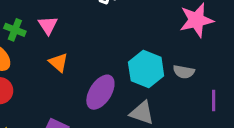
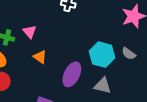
gray semicircle: (184, 72) -> (129, 54), turned 32

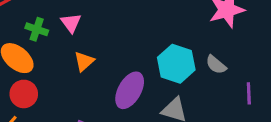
orange triangle: (40, 57) -> (84, 61), turned 40

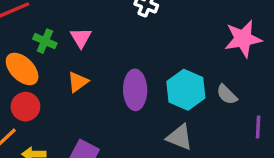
orange triangle: (84, 61) -> (78, 82), moved
purple ellipse: (130, 90) -> (135, 90), moved, turned -36

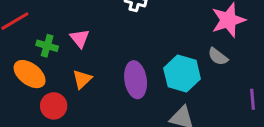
gray semicircle: (227, 94) -> (218, 57), moved
red circle: (25, 107) -> (54, 106), moved

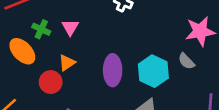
red circle: (54, 106) -> (51, 82), moved

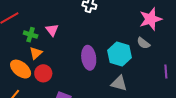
orange ellipse: (22, 51) -> (21, 69), moved
orange triangle: (67, 63) -> (36, 53), moved

